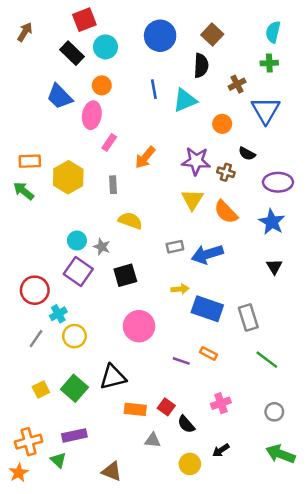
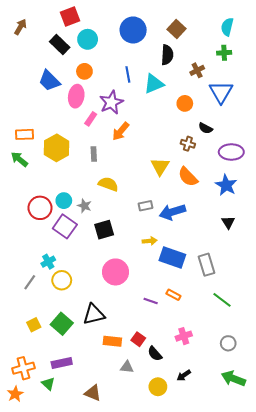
purple star: (196, 161) -> (111, 102), moved, turned -30
red circle: (35, 290) -> (40, 208), moved

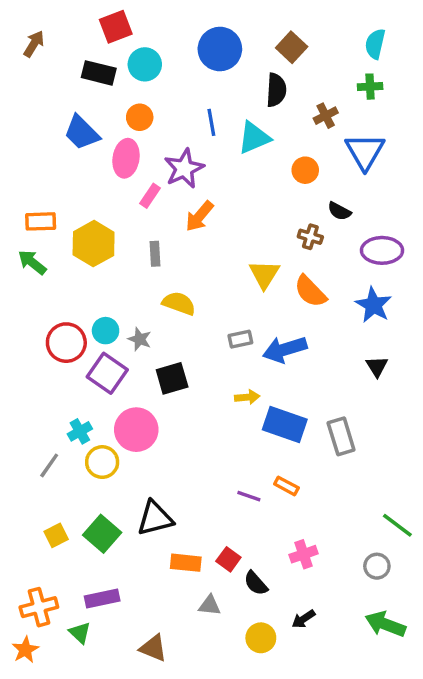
black rectangle: (60, 44) -> (99, 73), turned -30
pink circle: (115, 272) -> (136, 430), moved
green line: (222, 300) -> (397, 525), moved

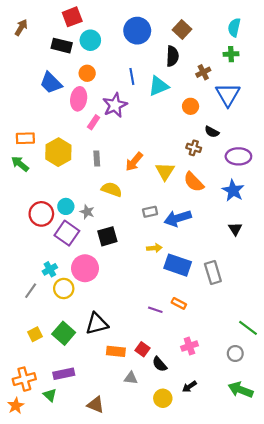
orange arrow: (199, 216) -> (134, 162), moved

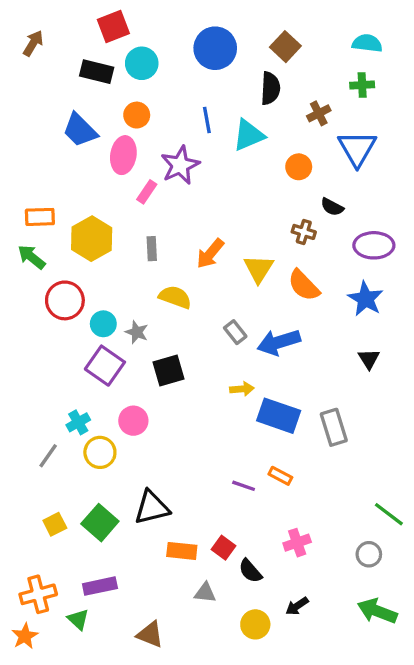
cyan semicircle: (234, 27) -> (367, 43), turned 84
gray rectangle: (150, 212) -> (235, 332), turned 64
red circle: (41, 214) -> (65, 300), moved
pink circle: (85, 268) -> (133, 421), size x0.7

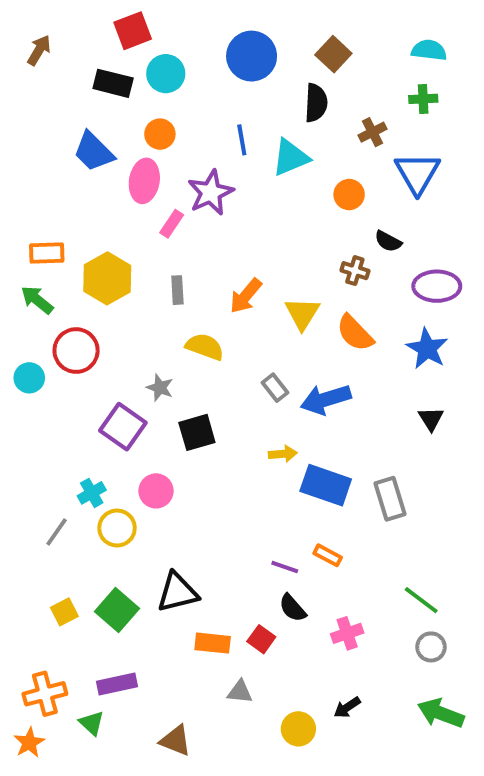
cyan circle: (103, 324) -> (29, 378), moved
green line: (389, 514) -> (421, 600), moved
black semicircle: (250, 571) -> (293, 608), moved

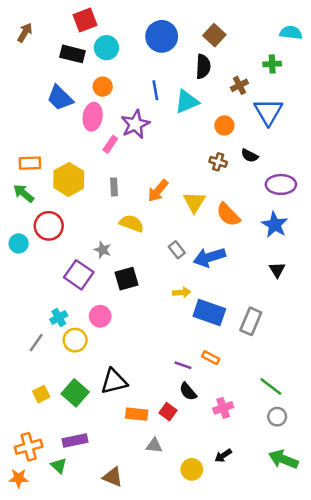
cyan semicircle: (429, 50) -> (291, 33), moved
brown cross: (355, 271) -> (218, 162), moved
gray rectangle: (390, 499) -> (251, 321), turned 40
orange star: (29, 743) -> (19, 478), turned 30

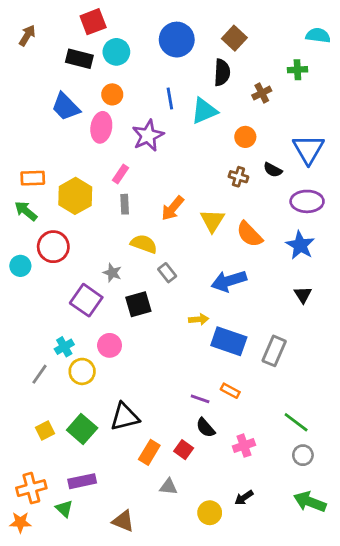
blue triangle: (268, 112) -> (308, 149), moved
pink rectangle: (110, 144) -> (120, 174), moved
gray rectangle: (177, 250) -> (167, 273), moved
orange rectangle: (137, 414) -> (149, 452), turned -65

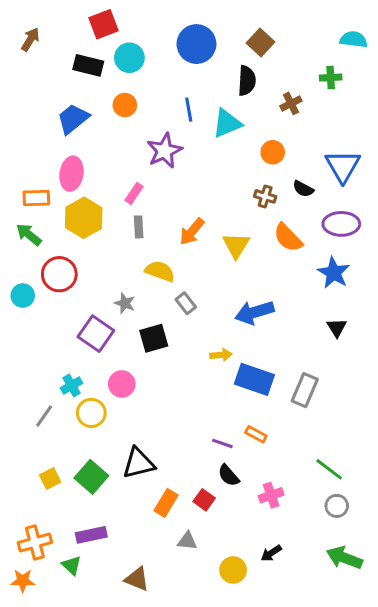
blue trapezoid: (66, 107) -> (73, 119), turned 96
pink ellipse: (101, 127) -> (71, 174), moved
orange semicircle: (249, 234) -> (288, 238), moved

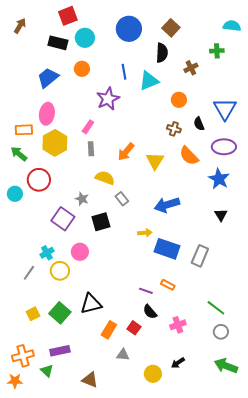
black semicircle: (303, 189) -> (199, 124), turned 40

